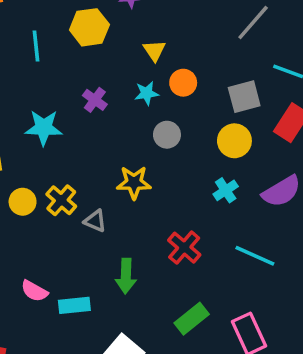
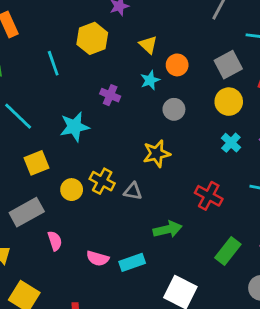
green arrow: (126, 276) -> (168, 229), turned -92

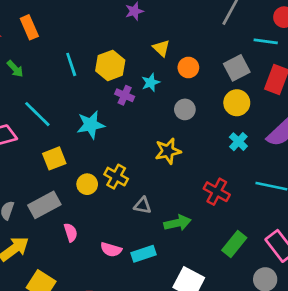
yellow hexagon: (92, 38) -> (110, 65), moved
cyan star: (150, 80) -> (151, 83), moved
gray triangle: (133, 191) -> (143, 205), moved

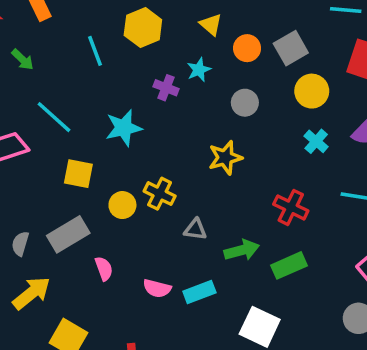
yellow hexagon: (110, 65) -> (143, 27), moved
gray square: (237, 68) -> (291, 48), moved
yellow square: (54, 158) -> (78, 174), turned 35
green rectangle: (234, 244) -> (289, 265), moved, turned 30

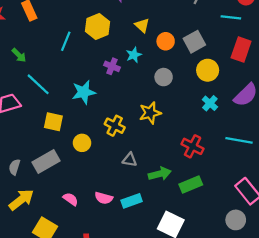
cyan line: (95, 51) -> (66, 41), turned 42
green arrow: (23, 60) -> (19, 55), moved
yellow cross: (160, 194) -> (115, 126), moved
pink semicircle: (104, 269) -> (71, 199), moved, turned -35

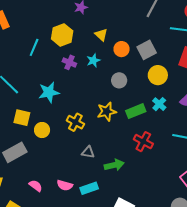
purple cross: (112, 66) -> (69, 62), moved
yellow circle: (82, 143) -> (42, 130), moved
green rectangle: (191, 184) -> (136, 111), moved

